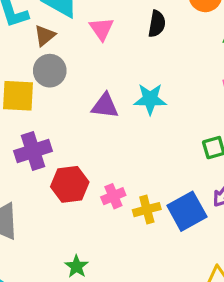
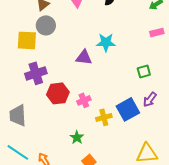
purple triangle: (105, 106) -> (84, 57), moved
yellow cross: (147, 210) -> (104, 117), moved
green star: (77, 266) -> (77, 137), moved

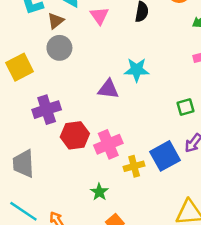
yellow square: (27, 40) -> (20, 67), moved, turned -30
pink cross: (84, 100) -> (108, 144), size x1.5

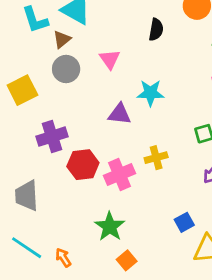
pink triangle: (99, 16) -> (110, 59), moved
blue square: (165, 156) -> (184, 222), moved, size x0.6
yellow cross: (134, 166) -> (156, 158), moved
green star: (99, 192) -> (110, 227), size x1.5

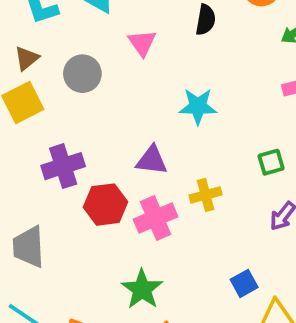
brown triangle: (62, 39) -> (27, 58), moved
pink triangle: (110, 59) -> (142, 43), moved
purple triangle: (120, 114) -> (152, 160), moved

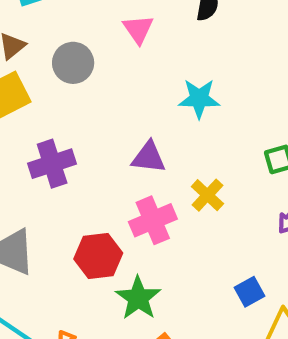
yellow cross: (206, 195) -> (207, 195), turned -32
red hexagon: (106, 205) -> (98, 256), moved

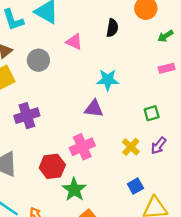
pink triangle: (138, 29) -> (74, 42), turned -30
purple triangle: (149, 157) -> (94, 109), moved
yellow cross: (207, 195) -> (131, 147), moved

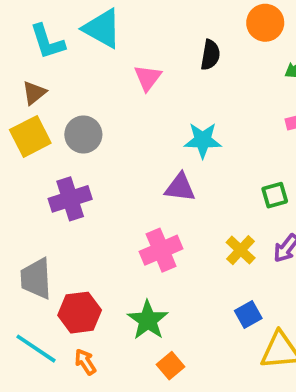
pink triangle: (74, 42) -> (148, 78), turned 42
gray circle: (38, 60) -> (83, 135), moved
red hexagon: (52, 166) -> (80, 313), moved

